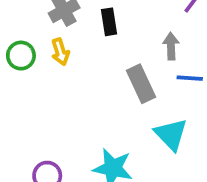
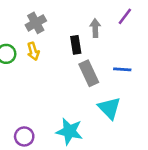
black rectangle: (109, 22) -> (76, 45), moved
gray arrow: (171, 46) -> (95, 28), moved

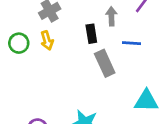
blue line: (122, 69) -> (132, 43), moved
cyan triangle: (109, 108) -> (146, 101), moved, turned -45

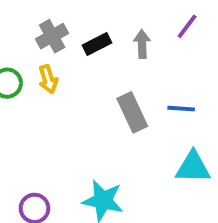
black rectangle: (91, 34) -> (97, 44), moved, turned 72
blue line: (132, 43) -> (181, 109), moved

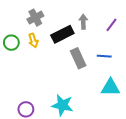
purple line: (187, 26) -> (111, 25), moved
black rectangle: (97, 44) -> (62, 34), moved, size x1.5

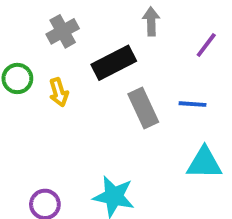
gray arrow: (83, 22) -> (151, 21), moved
yellow arrow: (33, 41) -> (59, 92), moved

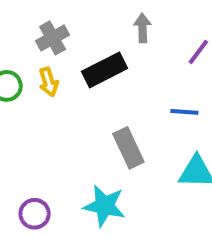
yellow arrow: (59, 92) -> (49, 82), moved
gray rectangle: (143, 108) -> (128, 148), moved

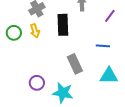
black rectangle: (104, 70) -> (63, 25), turned -65
purple circle: (35, 214) -> (37, 83), moved

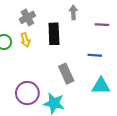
purple line: (110, 16) -> (102, 25), turned 56
purple circle: (37, 83) -> (27, 93), size x1.5

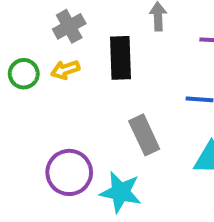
yellow arrow: (25, 40) -> (65, 70), turned 88

